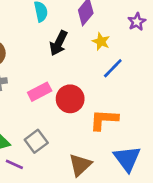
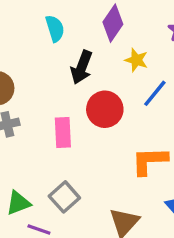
pink rectangle: (40, 92) -> (63, 132), turned -60
red circle: (70, 99) -> (105, 109), moved

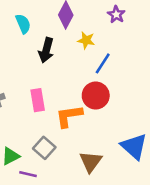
red circle: (105, 109) -> (96, 96), moved
orange L-shape: (150, 161) -> (69, 116), moved

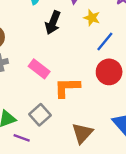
red circle: (96, 96) -> (109, 72), moved
pink rectangle: (38, 100) -> (39, 69), turned -50

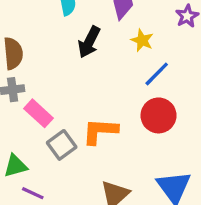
pink rectangle: (39, 69) -> (39, 113), moved
gray square: (40, 115) -> (62, 145), moved

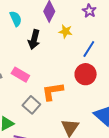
blue line: (157, 74) -> (89, 49), moved
pink rectangle: (39, 113) -> (20, 75), moved

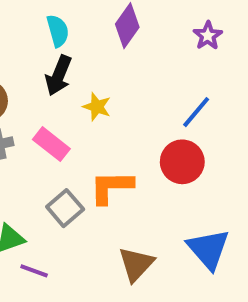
yellow star: (66, 31) -> (97, 107), moved
black arrow: (34, 40) -> (59, 75), moved

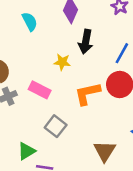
black arrow: (59, 75) -> (86, 42), moved
orange L-shape: (111, 187) -> (87, 94), moved

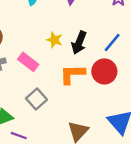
black arrow: (86, 42) -> (79, 43), moved

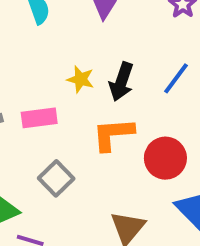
pink rectangle: (28, 62) -> (39, 118), turned -42
red circle: (104, 71) -> (165, 158), moved

